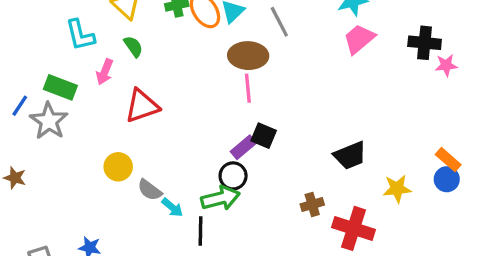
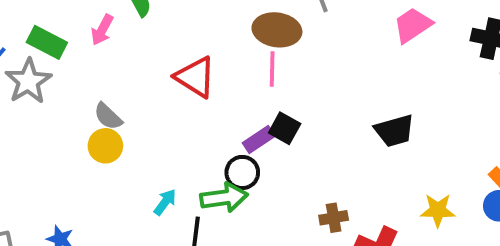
red triangle: (142, 106) -> (195, 77), moved, turned 45
black trapezoid: (350, 155) -> (394, 131), moved
gray semicircle: (150, 190) -> (108, 116), moved
cyan arrow: (172, 207) -> (165, 202), turned -100

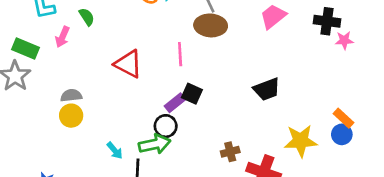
brown ellipse: (277, 30) -> (211, 25), moved
gray semicircle: (108, 116) -> (71, 95), turned 135
cyan arrow: (165, 202) -> (115, 151), turned 108
yellow star: (438, 210) -> (301, 141), size x1.4

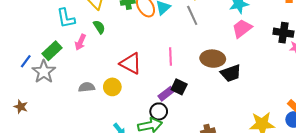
brown ellipse: (211, 25) -> (213, 59), moved
green rectangle: (26, 49) -> (52, 51), turned -66
black trapezoid: (267, 89) -> (231, 73), moved
yellow circle: (71, 116) -> (112, 87), moved

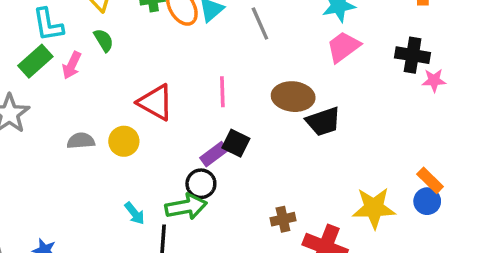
green rectangle: (52, 51) -> (35, 61), moved

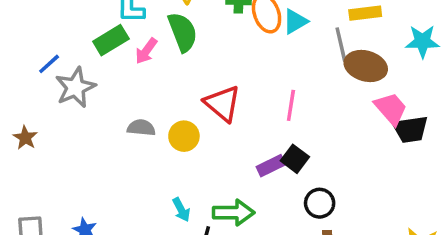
green semicircle: (104, 40) -> (183, 32), size x1.6
pink trapezoid: (343, 47) -> (391, 109), moved, turned 75
brown ellipse: (293, 97) -> (366, 66), moved
black trapezoid: (323, 122) -> (410, 129), moved
black circle: (201, 184) -> (320, 203), moved

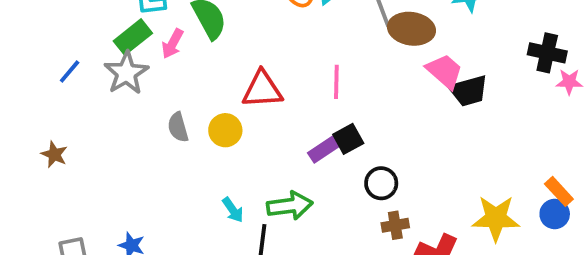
gray star: (75, 87) -> (126, 73), moved
red triangle: (223, 103) -> (262, 89), turned -36
gray semicircle: (141, 128) -> (178, 127), turned -104
black square: (295, 159) -> (348, 139), turned 32

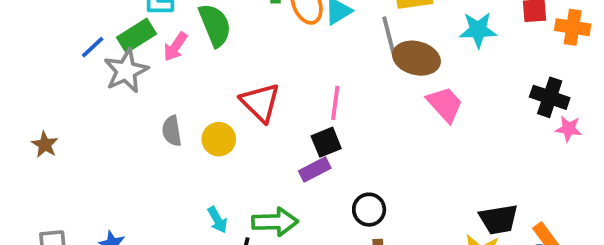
blue line: (70, 71) -> (93, 47), moved
red triangle: (262, 89) -> (260, 102), turned 42
black trapezoid: (469, 91) -> (499, 219), moved
black square: (348, 139) -> (326, 142), moved

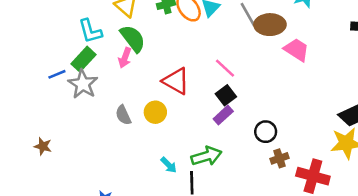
blue line: (93, 47) -> (57, 74), turned 36
pink arrow: (175, 47) -> (125, 58), moved
pink line: (335, 103) -> (225, 68), turned -40

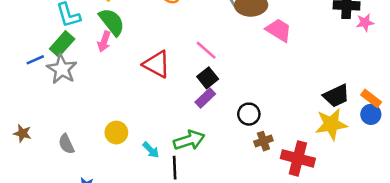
yellow circle: (155, 112) -> (116, 133), moved
gray semicircle: (123, 115) -> (66, 144), moved

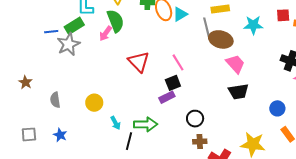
black trapezoid: (336, 96) -> (238, 92), moved
blue circle: (371, 114) -> (277, 108), moved

